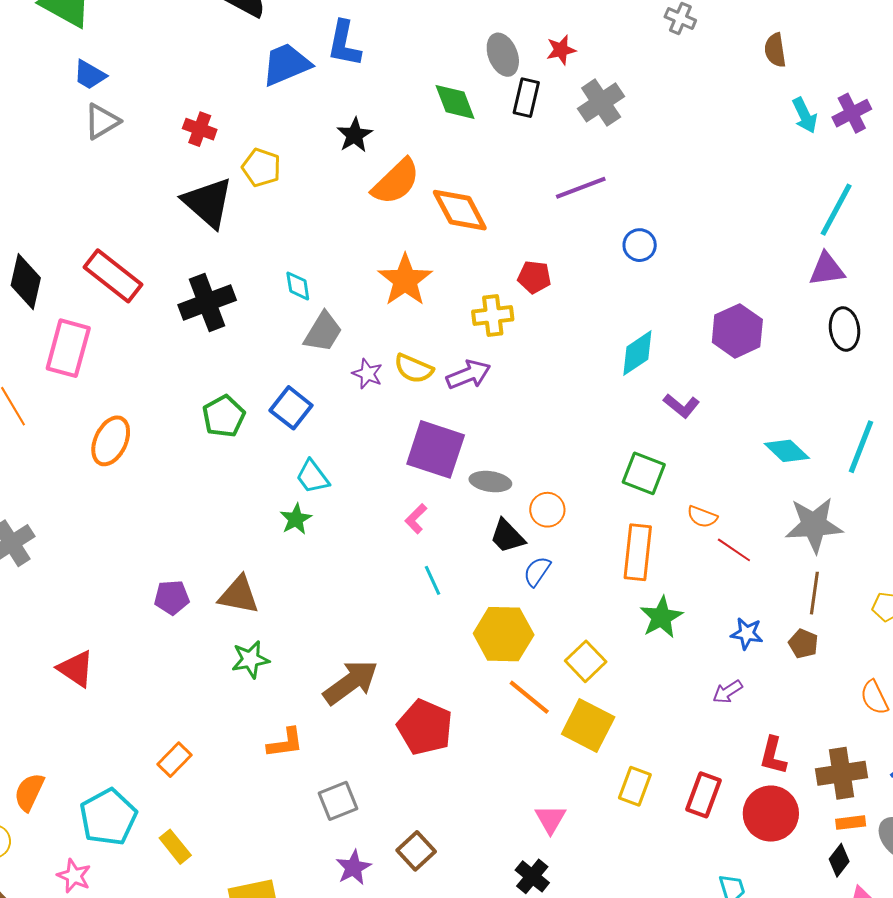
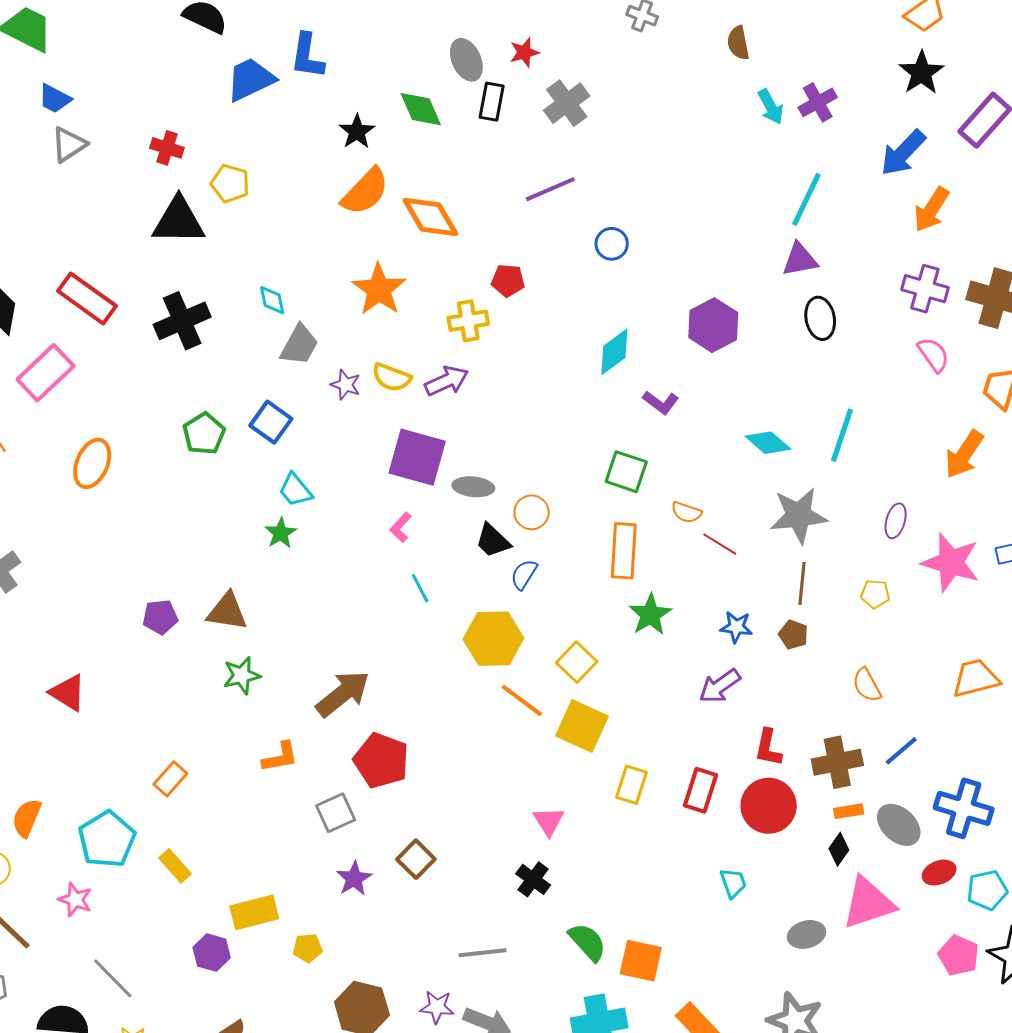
black star: (355, 135) -> (357, 132), moved
black triangle: (208, 202) -> (178, 221), turned -38
pink rectangle: (68, 348) -> (46, 373), turned 34
purple arrow: (728, 692) -> (720, 686), size x1.4
red pentagon: (425, 727) -> (381, 760), moved

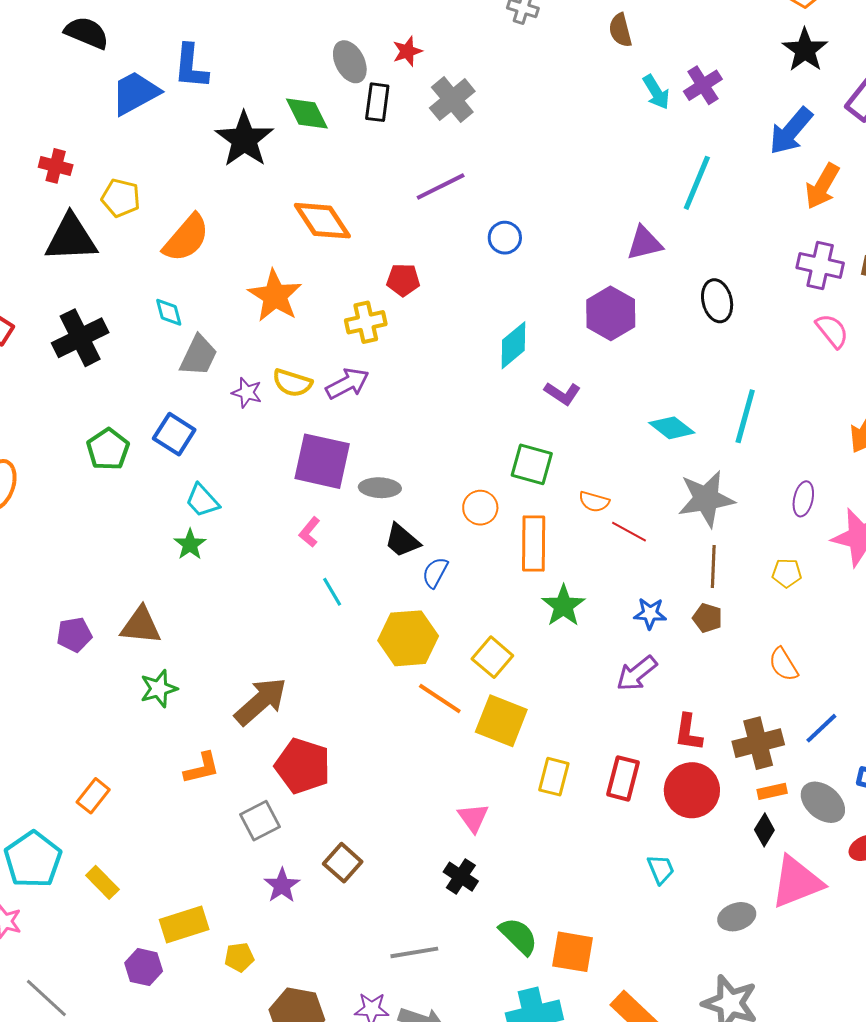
black star: (357, 132) -> (244, 139), size x1.6
orange semicircle: (365, 192) -> (186, 238), moved
purple triangle: (800, 259) -> (644, 243), moved
orange circle: (532, 512) -> (480, 508), moved

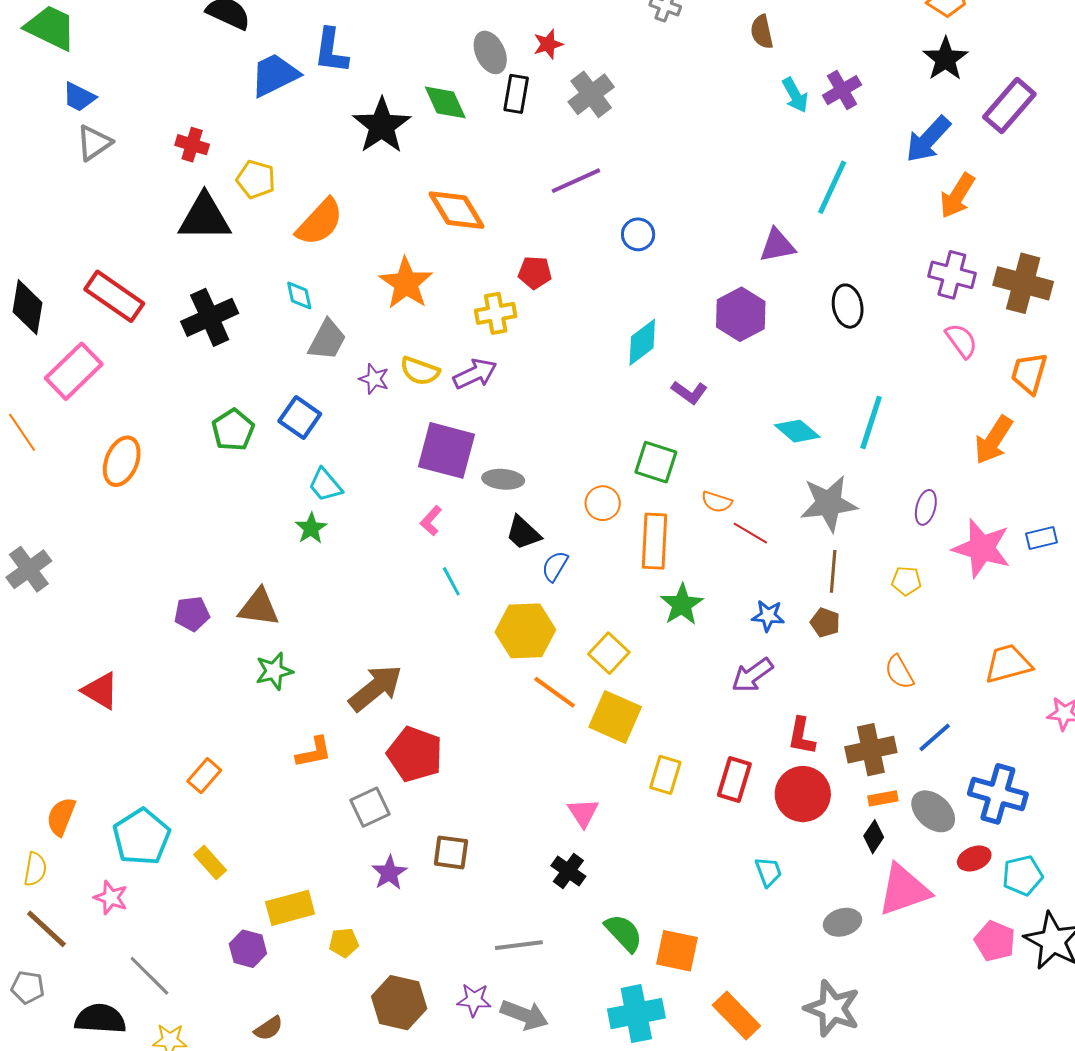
brown square: (343, 863) -> (451, 852), turned -36

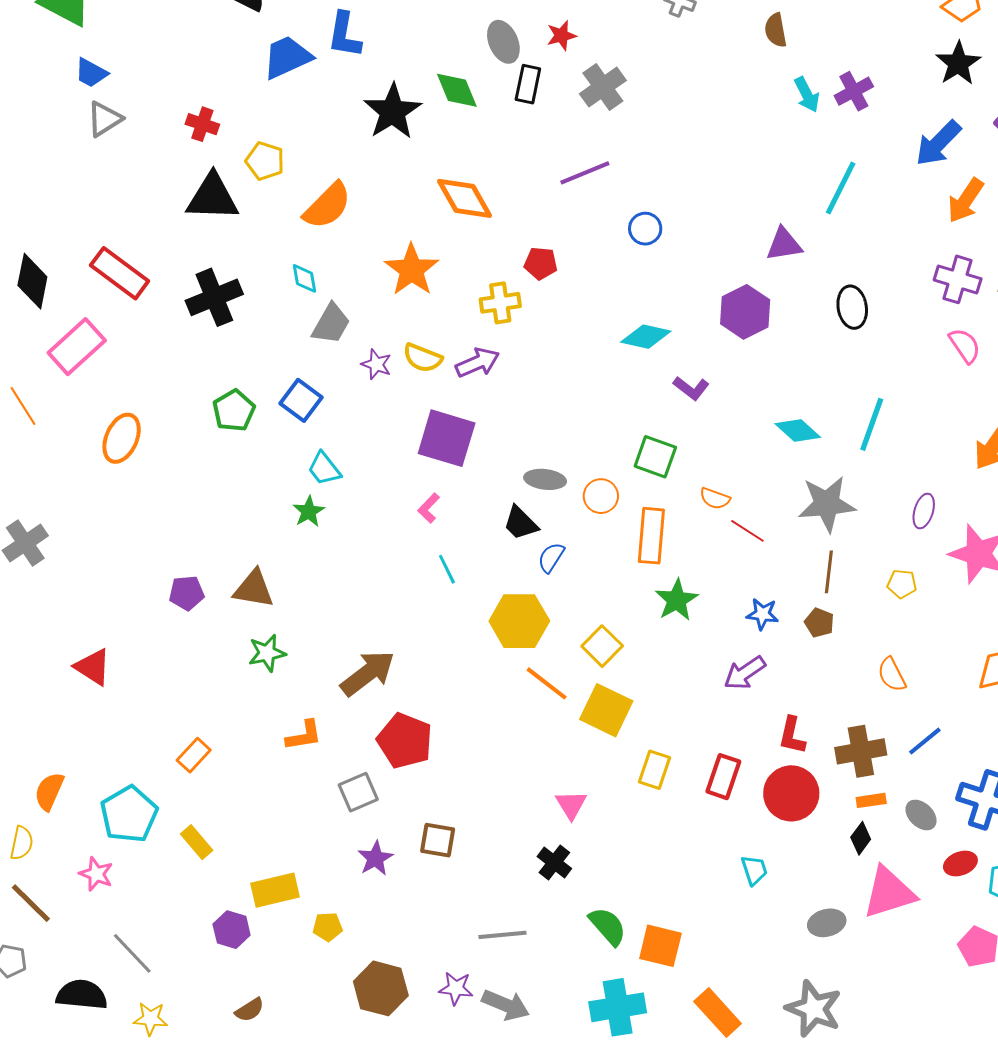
cyan diamond: (642, 342) -> (646, 337), turned 48
gray ellipse: (503, 479) -> (545, 479), moved
gray ellipse: (933, 811) -> (921, 815), size x0.7

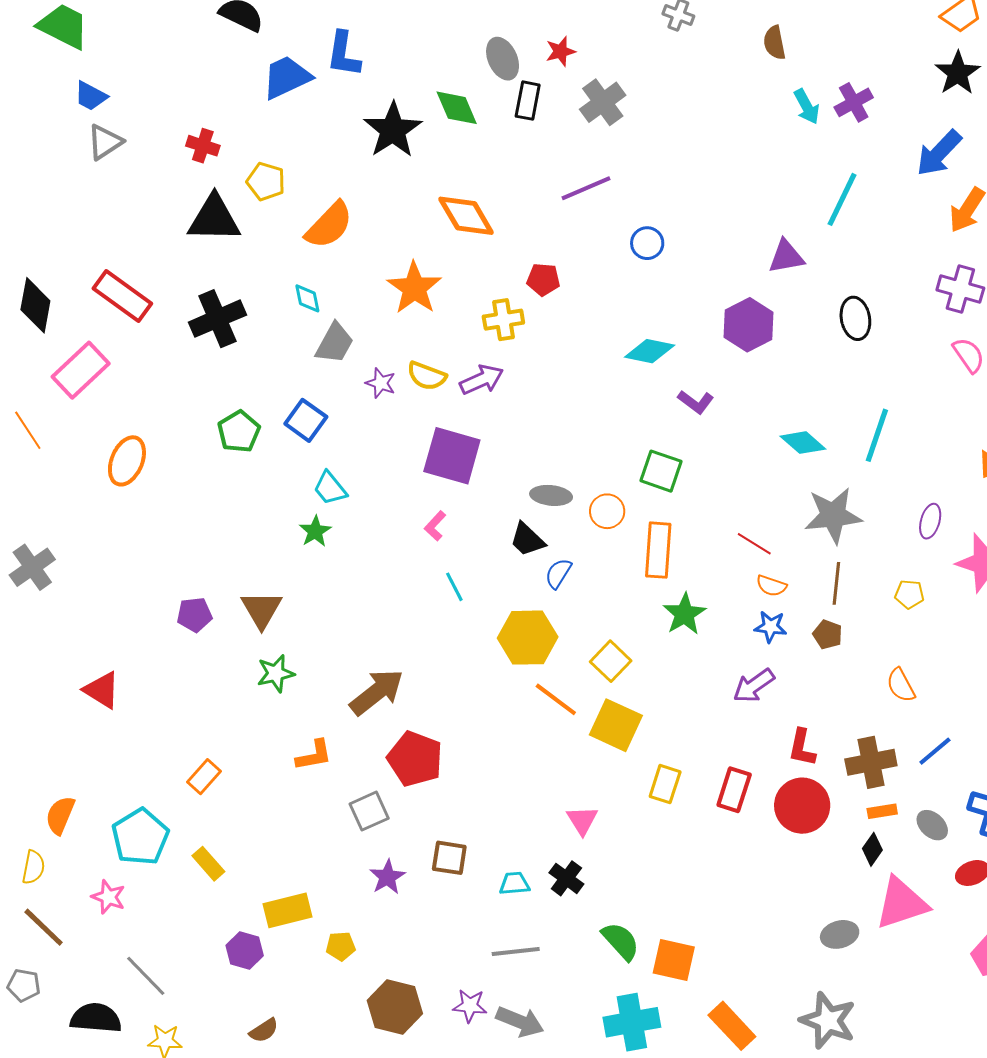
orange semicircle: (715, 498) -> (771, 586), moved
brown triangle: (254, 589) -> (261, 609), turned 51
cyan trapezoid: (754, 870) -> (514, 884), moved, turned -76

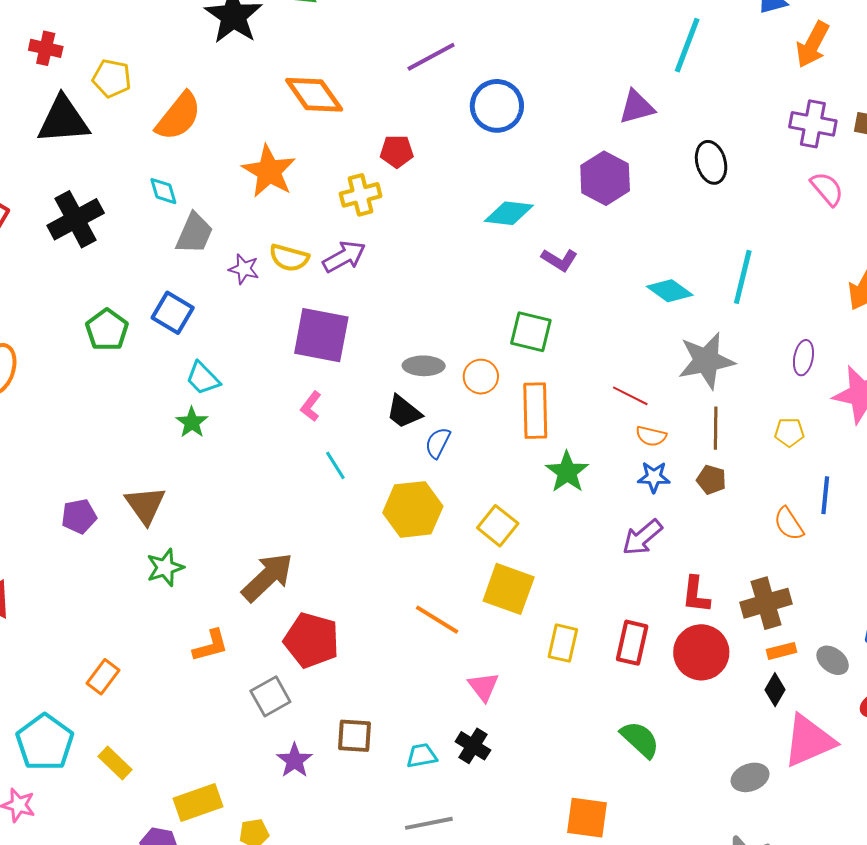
blue circle: (647, 243) -> (497, 106), size x1.6
orange line: (556, 699) -> (437, 620), moved
blue line: (935, 751) -> (825, 495), moved, turned -39
green semicircle: (621, 941) -> (640, 739), moved

